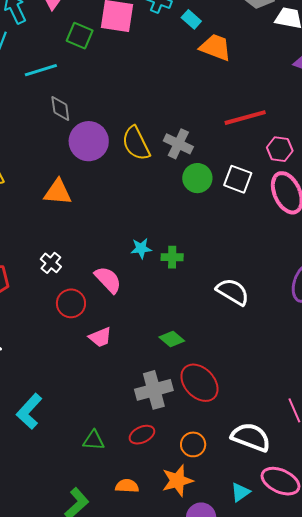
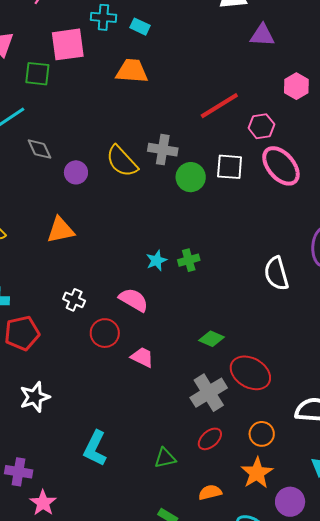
orange trapezoid: (215, 47) -> (132, 71), moved
purple circle: (89, 141) -> (76, 172), size x0.6
white semicircle: (233, 292) -> (276, 274), moved, turned -120
pink trapezoid: (100, 337) -> (142, 357), turned -115

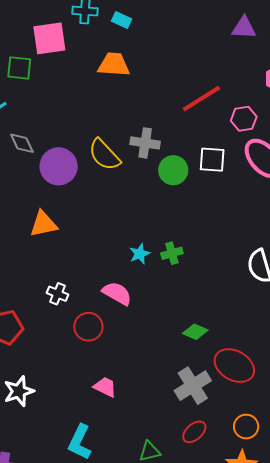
purple circle: (76, 172) -> (59, 166), size x1.6
pink trapezoid: (142, 357) -> (105, 387), moved

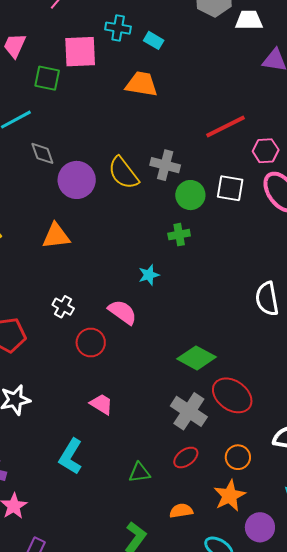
green cross: (172, 253) -> (179, 235), moved
green diamond: (195, 332) -> (197, 358), size x1.5
gray cross: (193, 386) -> (189, 411), turned -30

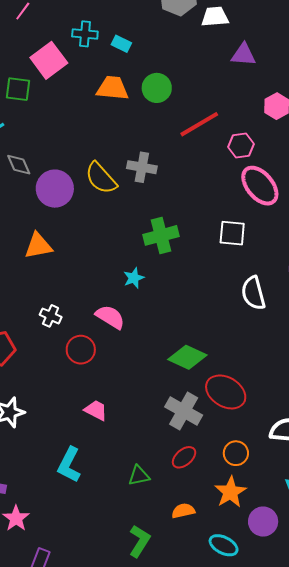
pink square: (80, 52) -> (49, 60), turned -30
white square: (230, 188) -> (232, 233), moved
green circle: (190, 195) -> (157, 88), moved
green cross: (179, 235) -> (161, 235), size x1.6

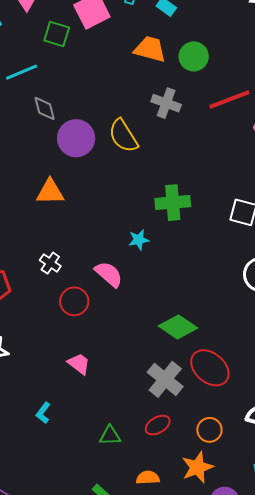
gray cross: (142, 167) -> (166, 103), moved
cyan L-shape: (69, 465) -> (43, 413), size x0.6

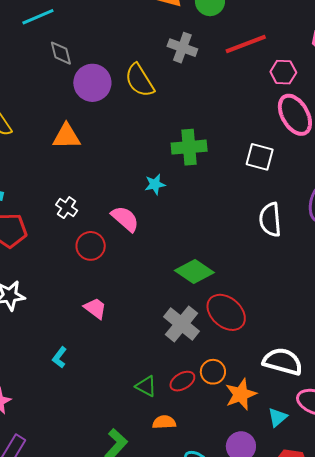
red ellipse: (158, 425) -> (182, 381), moved
orange circle: (209, 430) -> (213, 372), moved
green triangle: (110, 436) -> (146, 386), moved, turned 30
orange star: (197, 467) -> (241, 394), moved

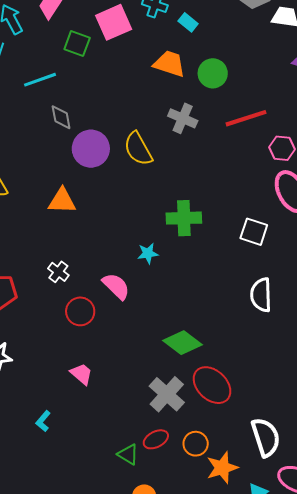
white semicircle: (283, 361) -> (266, 437), turned 54
red ellipse: (182, 381) -> (156, 439), moved

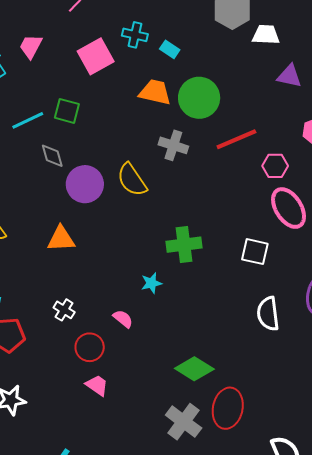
green square: (77, 44) -> (67, 111), moved
green circle: (213, 73) -> (199, 98), size x1.4
pink semicircle: (116, 286) -> (123, 319), size x0.7
pink trapezoid: (81, 374) -> (97, 385), moved
red ellipse: (212, 385) -> (228, 408), turned 63

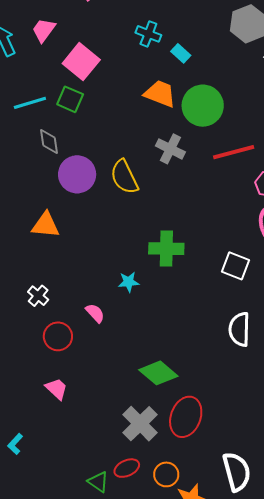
pink square: (96, 56) -> (81, 62), moved, turned -30
pink trapezoid: (97, 385) -> (57, 389), moved

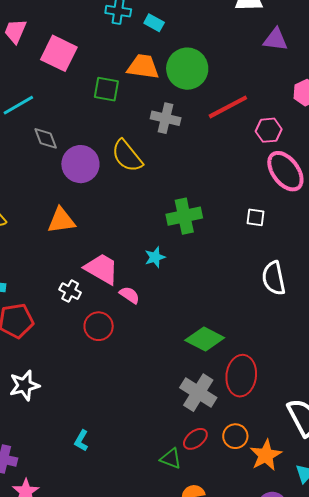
green square: (70, 99) -> (106, 89), moved
white square: (235, 266) -> (256, 217), size x0.7
pink trapezoid: (57, 389) -> (102, 269), moved, size x1.5

